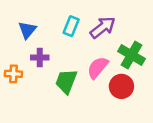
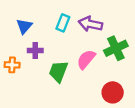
purple arrow: (103, 27) -> (90, 24), turned -130
green cross: (132, 55) -> (116, 48), turned 35
red circle: (121, 86) -> (113, 92), moved

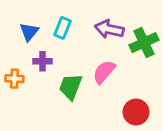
cyan rectangle: (63, 23) -> (63, 28), moved
green cross: (116, 48) -> (144, 43), moved

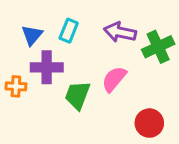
purple cross: (42, 61) -> (47, 67), size x1.5

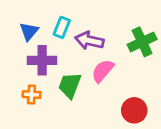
purple arrow: (120, 32) -> (89, 41), moved
orange cross: (16, 86) -> (32, 95), moved

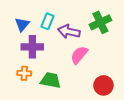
green cross: (142, 42) -> (100, 22), moved
green trapezoid: (70, 85) -> (51, 80), moved, turned 80

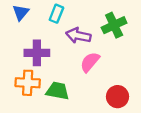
cyan rectangle: (48, 21) -> (56, 14), moved
blue triangle: (22, 24) -> (21, 13), moved
orange cross: (24, 73) -> (28, 83), size x1.5

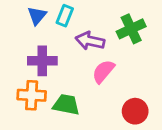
blue triangle: (21, 13) -> (37, 16), moved

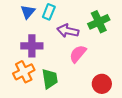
orange cross: (32, 95) -> (24, 72), turned -30
green trapezoid: (66, 105) -> (50, 79), turned 70

